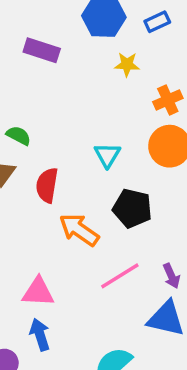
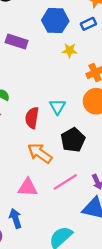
red semicircle: (47, 185) -> (32, 118), moved
black pentagon: (132, 208) -> (73, 140), turned 30
pink triangle: (38, 292) -> (28, 187), moved

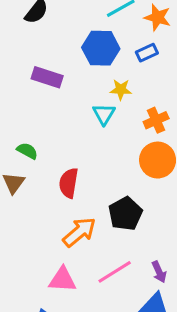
cyan triangle: (57, 107) -> (104, 114), moved
orange arrow: (40, 153) -> (79, 232), turned 105

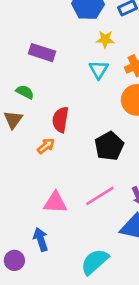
purple rectangle: (47, 77) -> (42, 53), moved
cyan triangle: (104, 114) -> (99, 70), moved
orange arrow: (79, 232) -> (46, 146), moved, size x0.6

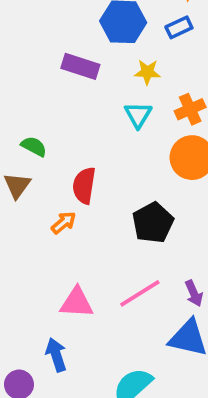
purple rectangle: (42, 53) -> (80, 66), moved

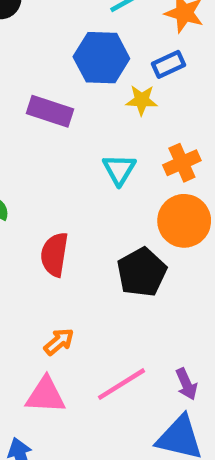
yellow star: (147, 72) -> (142, 100), moved
orange arrow: (64, 223) -> (59, 342), moved
black pentagon: (153, 223) -> (142, 272), moved

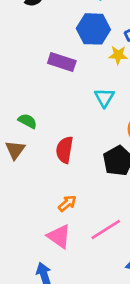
pink triangle: (46, 395) -> (59, 236), turned 32

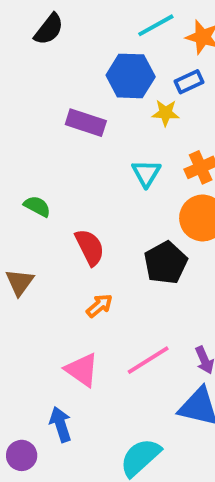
brown triangle: (15, 150) -> (20, 282), moved
red semicircle: (65, 150) -> (90, 247), turned 144
orange arrow: (67, 203) -> (99, 306), moved

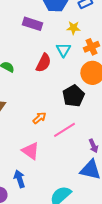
yellow star: (166, 113) -> (73, 28), moved
red semicircle: (90, 247) -> (43, 63), moved, turned 54
pink line: (148, 360) -> (64, 130), moved

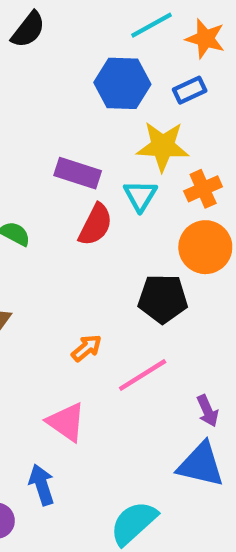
purple rectangle: (32, 24) -> (78, 173), moved
yellow star: (73, 28) -> (163, 146), size x1.6
black pentagon: (73, 96) -> (163, 299), turned 30

